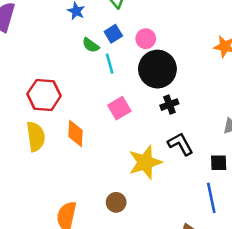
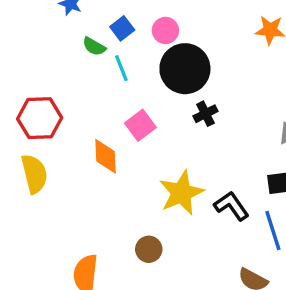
orange diamond: (75, 133) -> (106, 156), moved
black L-shape: (180, 144) -> (231, 206), moved

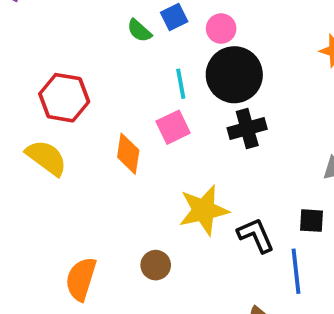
cyan line: (121, 68) -> (181, 84), moved
black cross: (205, 114) -> (247, 128), size x1.4
yellow semicircle: (34, 174) -> (46, 158), turned -51

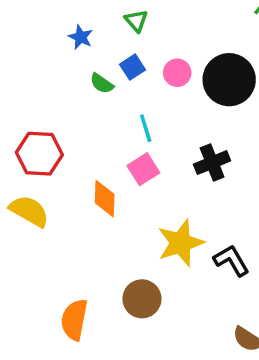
black circle: (234, 75) -> (229, 80), moved
brown circle: (156, 265) -> (142, 299), size x1.4

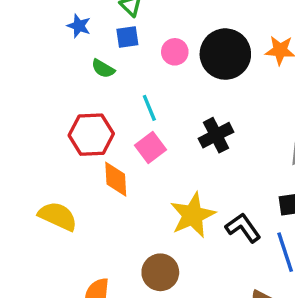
blue square: (132, 67) -> (127, 37), moved, turned 30
red hexagon: (39, 154) -> (91, 135), moved
yellow semicircle: (29, 211) -> (58, 216), moved

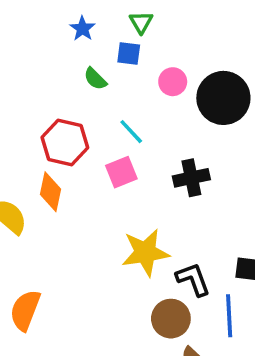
cyan line: (149, 108) -> (131, 132), turned -36
orange diamond: (116, 179) -> (51, 192), moved
brown circle: (160, 272) -> (171, 319), moved

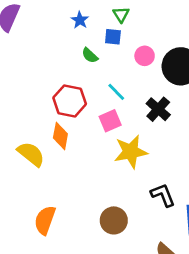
black cross: (191, 178) -> (158, 109), moved, turned -35
yellow star: (145, 252) -> (131, 152), moved
brown circle: (171, 319) -> (114, 220), moved

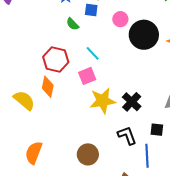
pink circle: (145, 56) -> (120, 19), moved
black cross: (158, 109) -> (132, 102), moved

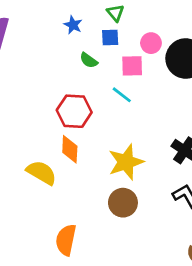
pink square: (87, 76) -> (132, 66), moved, turned 30
yellow star: (103, 101) -> (126, 162), moved
brown circle: (88, 154) -> (123, 203), moved

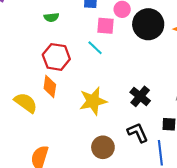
green semicircle: (89, 60) -> (51, 17), moved, turned -48
brown circle: (123, 203) -> (103, 147), moved

